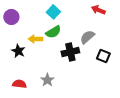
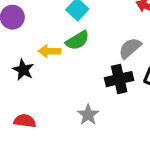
black cross: (70, 52) -> (119, 79), moved
gray star: (47, 80) -> (88, 115), moved

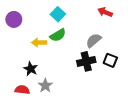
black star: (23, 70) -> (31, 69), moved
gray star: (88, 115) -> (45, 86), moved

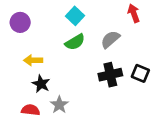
red arrow: (105, 12) -> (134, 13), turned 48
gray semicircle: (94, 40) -> (110, 39), moved
yellow arrow: (39, 43) -> (33, 60), moved

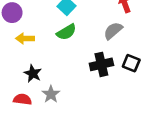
gray semicircle: (110, 39) -> (113, 31), moved
yellow arrow: (33, 60) -> (25, 38), moved

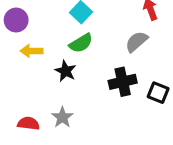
black square: (131, 63) -> (158, 93), moved
black star: (33, 73) -> (66, 71), moved

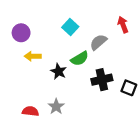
gray semicircle: (137, 42) -> (98, 42), moved
green semicircle: (81, 43) -> (80, 59), moved

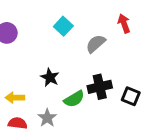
yellow arrow: (33, 56) -> (15, 98), moved
green semicircle: (80, 59) -> (74, 99), moved

